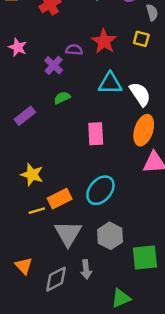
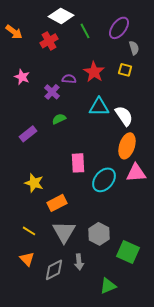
pink rectangle: (96, 134) -> (78, 163), moved
cyan ellipse: (100, 190) -> (104, 180), moved
yellow line: (37, 211) -> (29, 231), moved, turned 48
green square: (145, 257) -> (128, 252), turned 30

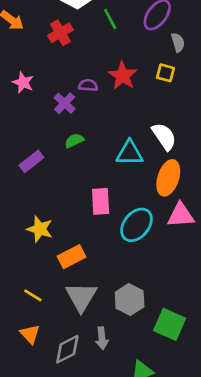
cyan triangle: (99, 107) -> (130, 153), moved

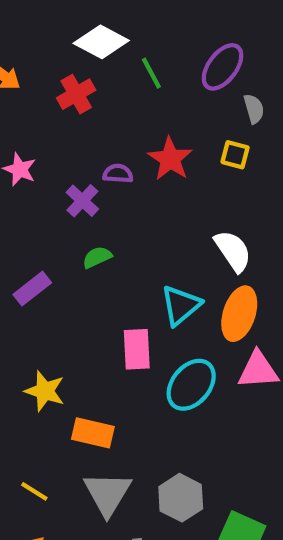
cyan triangle: (130, 153) -> (181, 305), moved, turned -40
orange rectangle: (72, 257) -> (93, 433), turned 40

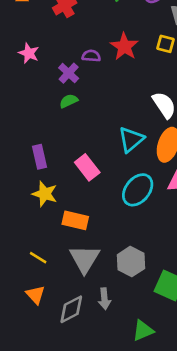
green semicircle: (97, 257) -> (69, 101), moved
purple rectangle: (32, 289) -> (39, 157), moved, turned -65
pink rectangle: (137, 349) -> (87, 167), moved, turned -35

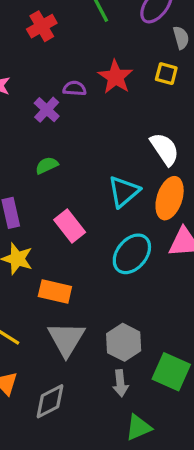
green semicircle: (69, 101) -> (47, 165), moved
gray arrow: (104, 299) -> (120, 383), moved

